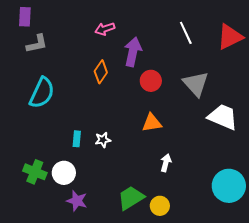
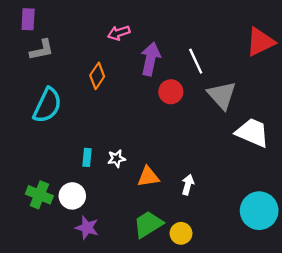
white line: (186, 33) -> (196, 61), moved
orange diamond: (101, 72) -> (97, 76), moved
orange triangle: (152, 123) -> (148, 177), moved

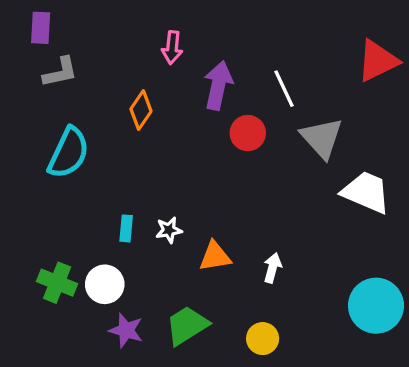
pink arrow: (119, 33) -> (172, 48), turned -65
green trapezoid: (148, 224) -> (187, 325), moved

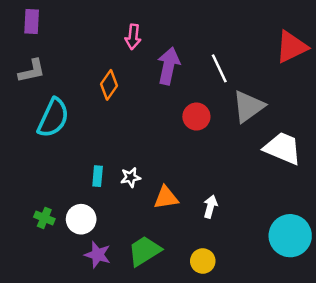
gray L-shape: (60, 72) -> (32, 71), moved
red circle: (248, 133) -> (196, 117), moved
gray triangle: (322, 138) -> (248, 106), turned 36
green cross: (57, 283) -> (44, 218), size x0.7

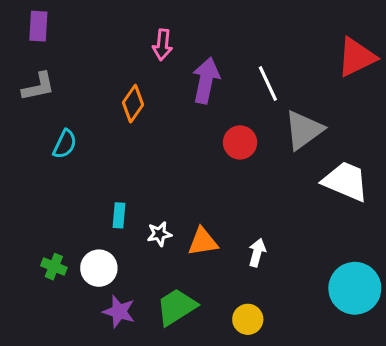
cyan semicircle: (53, 118) -> (65, 144), size x0.6
white star: (131, 177) -> (159, 234), moved

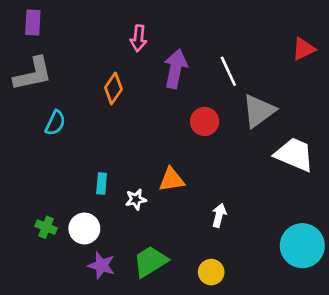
red triangle: (356, 57) -> (304, 49), size x0.7
gray L-shape: (38, 87) -> (33, 74), size x1.4
orange triangle: (203, 242) -> (172, 180), moved

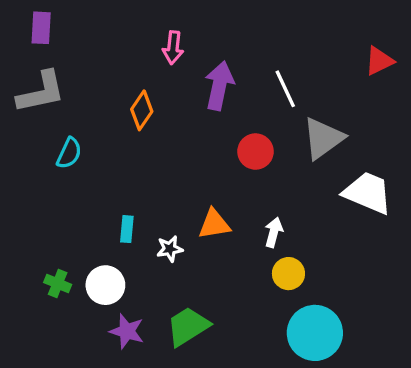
white arrow: (219, 215) -> (274, 232), moved
cyan circle: (302, 246) -> (315, 333), moved
yellow circle: (211, 272) -> (288, 274), moved

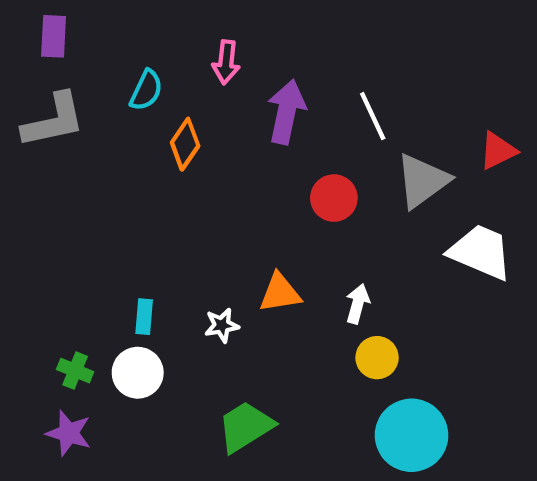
red triangle: (379, 61) -> (498, 151), moved
cyan semicircle: (69, 153) -> (146, 90), moved
cyan rectangle: (127, 229) -> (144, 317), moved
purple star: (127, 331) -> (69, 433), moved

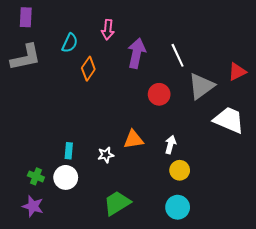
cyan circle: (412, 435) -> (178, 207), moved, size x0.7

